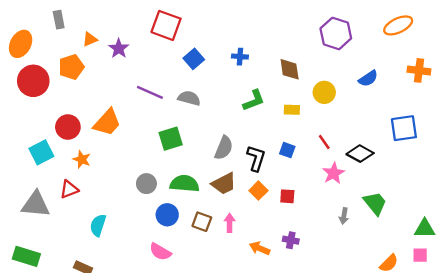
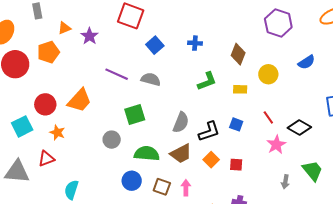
brown diamond: (290, 69) -> (238, 54), turned 30
black L-shape: (256, 158) -> (209, 131), turned 55
gray circle: (146, 184) -> (112, 140), moved

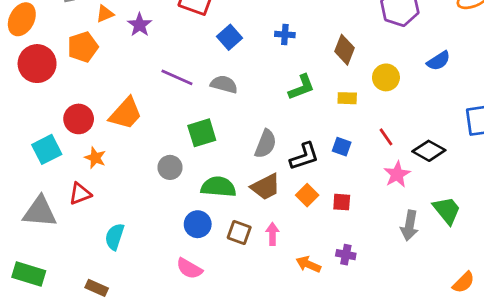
gray arrow: (285, 182) -> (410, 226), size x1.5

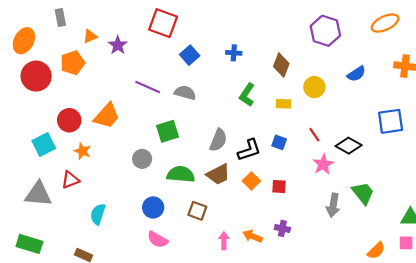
green L-shape: (302, 87) -> (247, 95), turned 145
blue circle: (198, 224) -> (153, 207), moved
pink arrow: (272, 234) -> (224, 241), moved

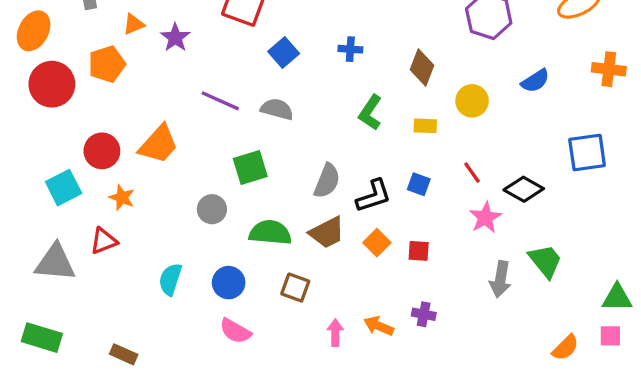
cyan semicircle: (98, 214) -> (170, 279), moved

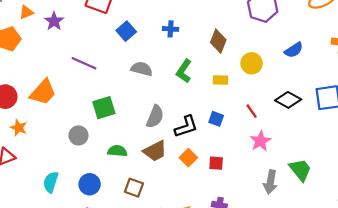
gray semicircle: (277, 109) -> (142, 69), moved
black diamond: (524, 189) -> (288, 100), moved
green semicircle: (270, 233) -> (117, 151), size x0.7

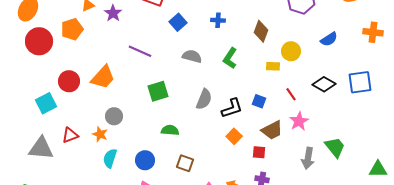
yellow rectangle: (220, 80) -> (273, 66), moved
orange star: (19, 128) -> (100, 134), moved
gray circle: (78, 135) -> (114, 116), moved
brown trapezoid: (155, 151) -> (272, 130), moved
red square: (216, 163) -> (259, 152), moved

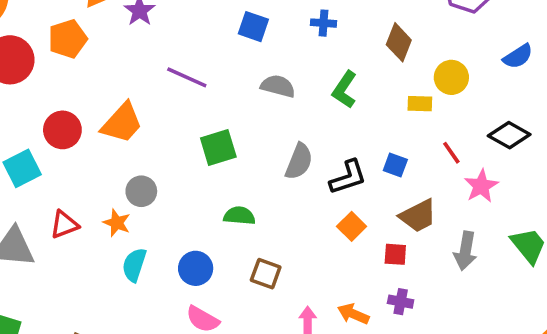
blue square: (178, 22) -> (253, 27), turned -30
pink star: (299, 121) -> (481, 186), moved
gray arrow: (308, 158) -> (465, 251), moved

